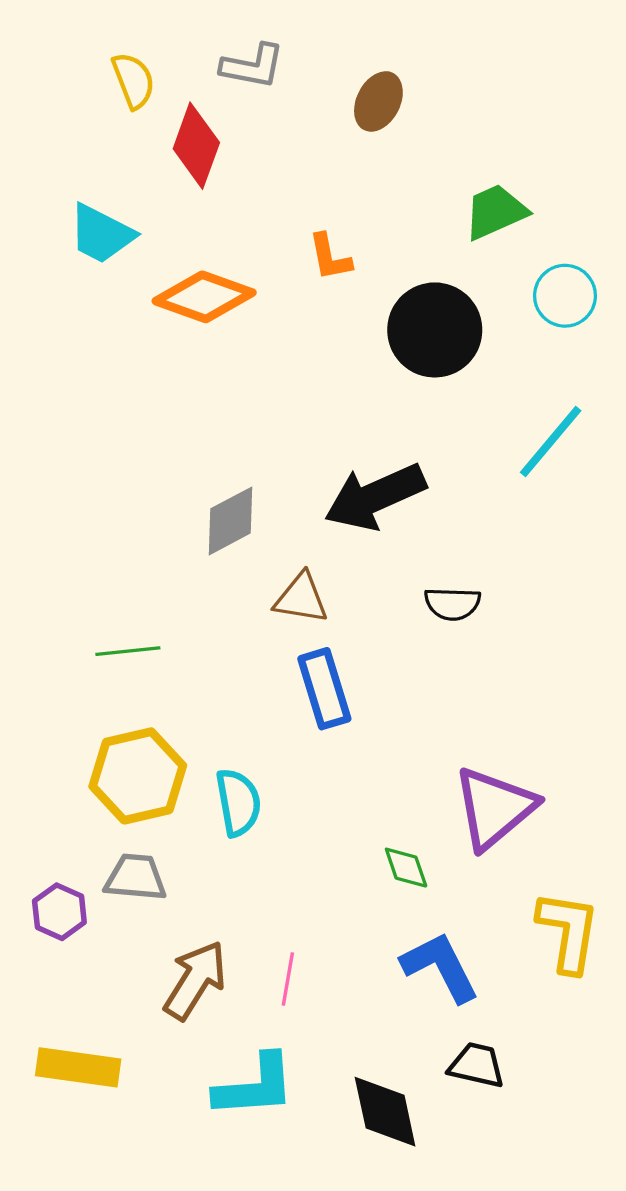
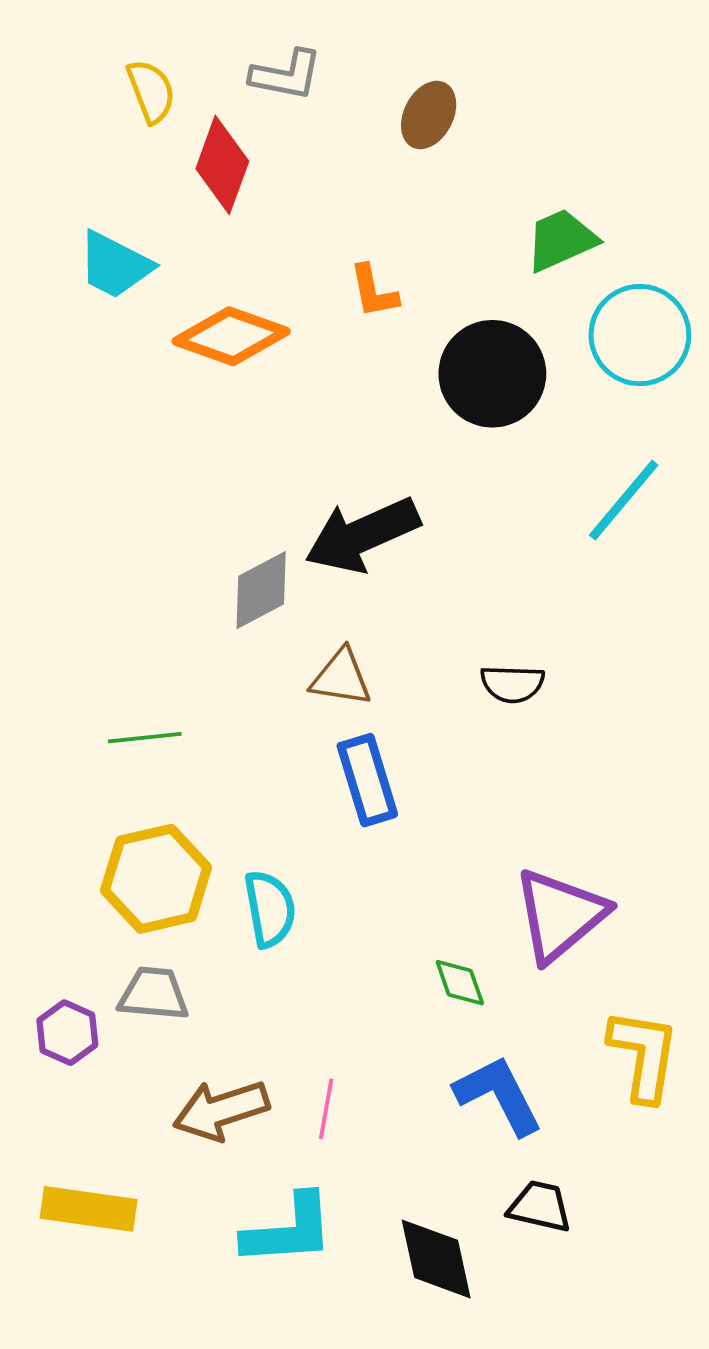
cyan circle: (565, 296) -> (640, 335), size x1.4
black arrow: (375, 497) -> (362, 535), moved
brown arrow: (195, 980) -> (221, 1110), turned -140

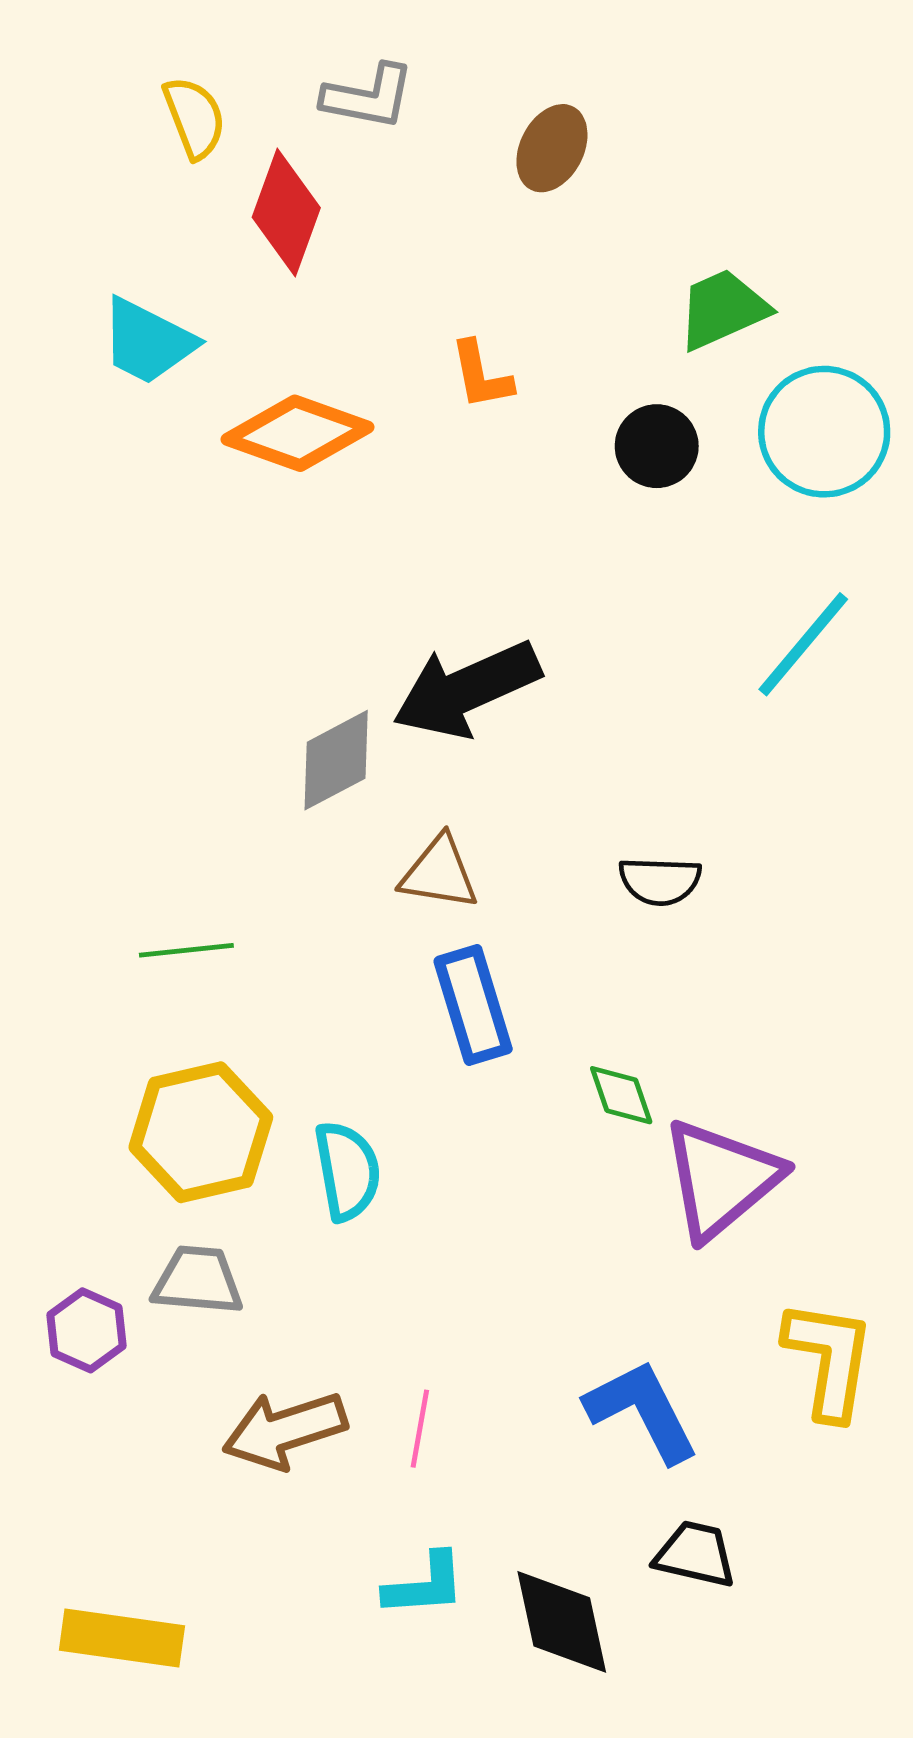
black circle: (492, 374) -> (657, 446), moved, size x0.6
green diamond: (460, 983) -> (621, 1095), moved
yellow rectangle: (89, 1209) -> (122, 1638), moved
cyan L-shape: (289, 1230) -> (425, 1585), moved, size x0.7

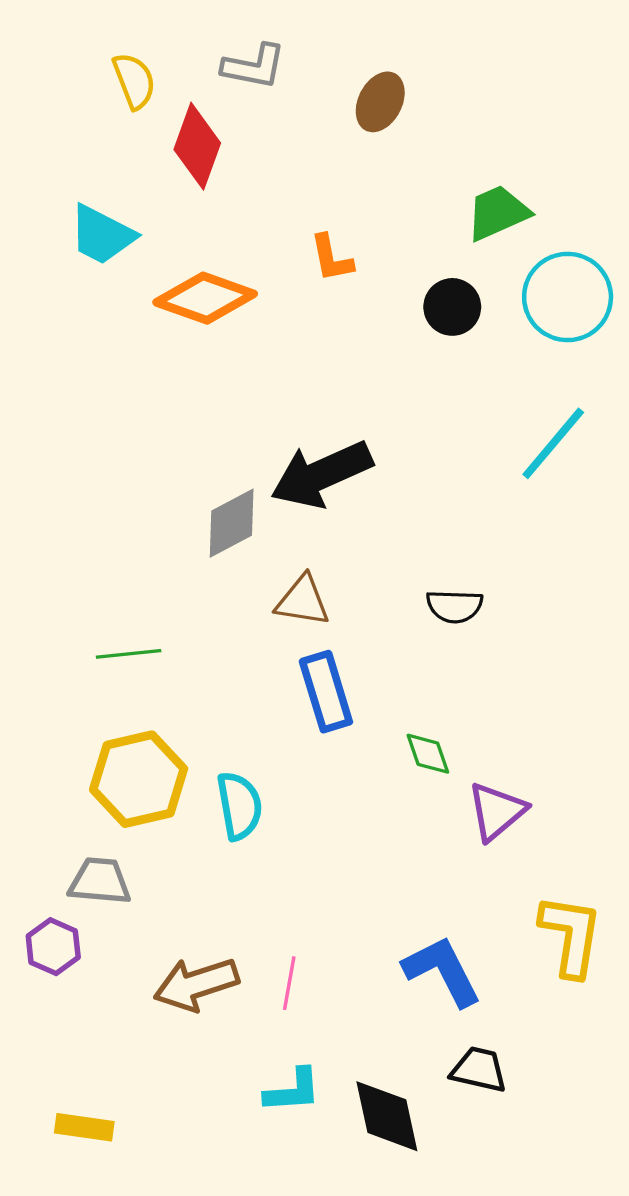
purple triangle: (721, 1179) -> (497, 811), size x0.7
gray trapezoid: (198, 1280) -> (100, 881), moved
purple hexagon: (87, 1330) -> (53, 947), moved
yellow rectangle: (122, 1638) -> (84, 1127), size x0.7

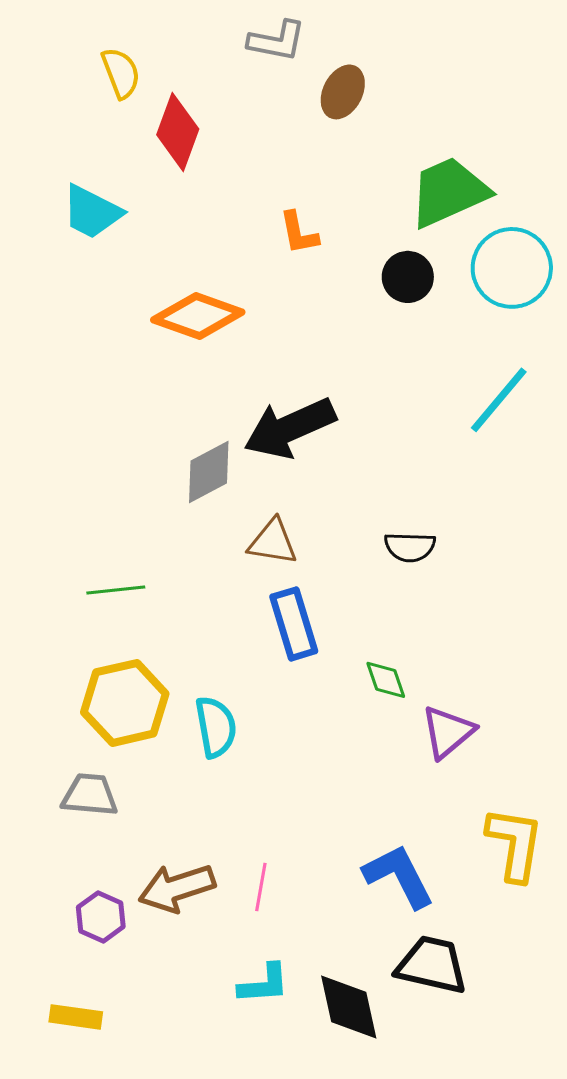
gray L-shape: (254, 66) -> (277, 41), moved
green trapezoid: (498, 213) -> (449, 192), size x1.4
orange diamond: (205, 298) -> (198, 316), moved
purple hexagon: (53, 947) -> (101, 917), moved
black trapezoid: (479, 1070) -> (432, 965), size x1.4

